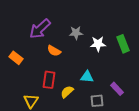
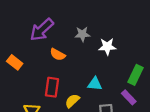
green rectangle: (123, 44) -> (135, 75), moved, turned 48

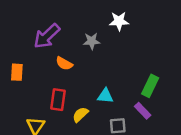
white star: (107, 47) -> (119, 21), moved
orange rectangle: (15, 62) -> (17, 72), turned 56

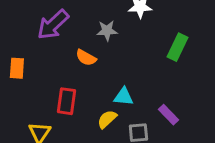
orange semicircle: (64, 63) -> (86, 58), moved
green rectangle: (150, 86) -> (177, 47), moved
yellow semicircle: (80, 115) -> (107, 119), moved

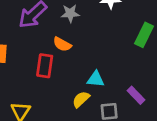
gray star: (107, 31) -> (70, 13), moved
red rectangle: (66, 101) -> (45, 66), moved

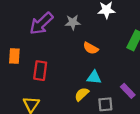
orange semicircle: (62, 44) -> (91, 48), moved
red rectangle: (45, 66) -> (40, 71), moved

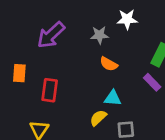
gray star: (73, 22) -> (100, 35), moved
purple rectangle: (128, 91) -> (152, 82), moved

